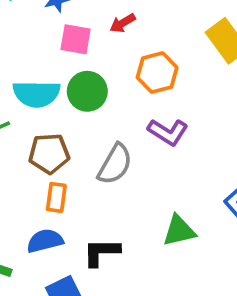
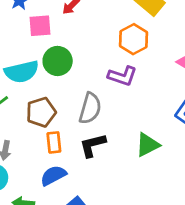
orange hexagon: (157, 73) -> (134, 39), moved
black L-shape: (101, 252) -> (93, 145), moved

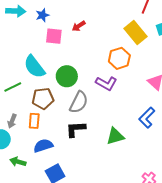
green circle: (58, 61) -> (67, 76), moved
cyan semicircle: (22, 72) -> (34, 67), turned 55
orange rectangle: (54, 142) -> (34, 121), moved

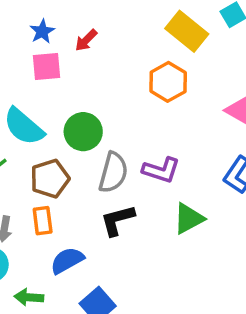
blue star: (42, 15) -> (42, 31), moved
purple L-shape: (106, 83) -> (161, 170), moved

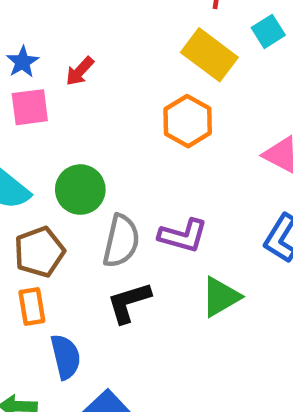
blue semicircle: (67, 260) -> (66, 357), turned 108

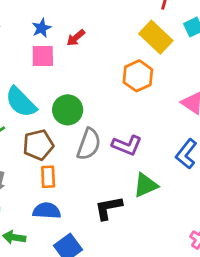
black L-shape: (129, 302) -> (108, 208), moved
orange rectangle: (32, 306) -> (48, 177), moved
blue semicircle: (66, 357) -> (47, 211), turned -80

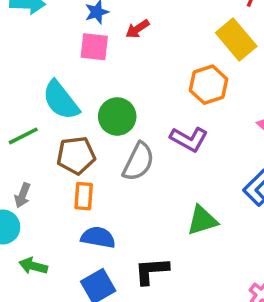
purple L-shape: (127, 145) -> (189, 139), moved
black L-shape: (108, 208) -> (152, 271), moved
blue semicircle: (47, 211) -> (98, 237), moved

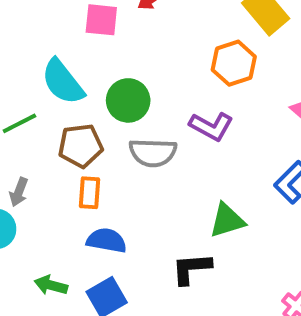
gray semicircle: (138, 162) -> (153, 153), turned 66
green arrow: (33, 266) -> (51, 285), moved
black L-shape: (152, 271) -> (191, 268), moved

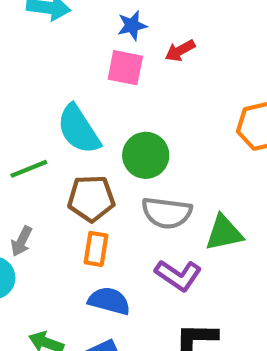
purple L-shape: (211, 126) -> (178, 275), moved
green triangle: (227, 220) -> (224, 233), moved

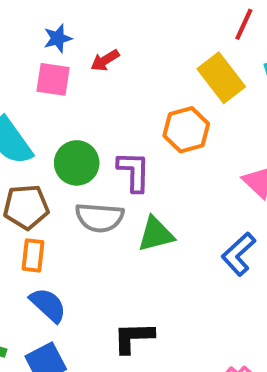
purple L-shape: (178, 275) -> (134, 172), moved, turned -120
blue semicircle: (109, 301) -> (48, 305), turned 30

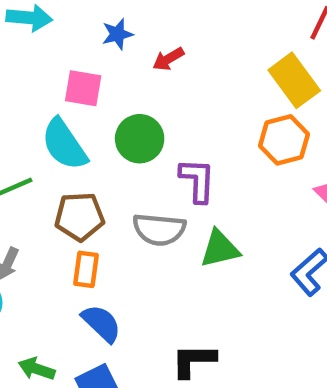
pink square: (53, 79) -> (83, 88), moved
orange hexagon: (186, 130) -> (284, 140), moved
green circle: (77, 163) -> (140, 139), moved

